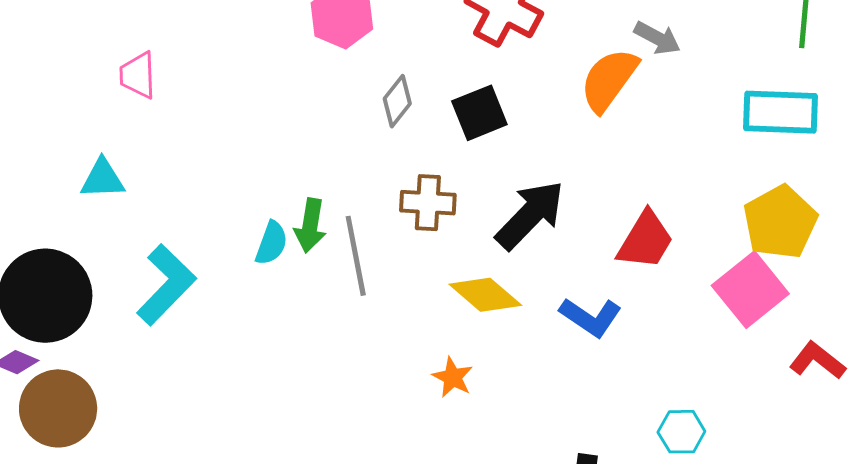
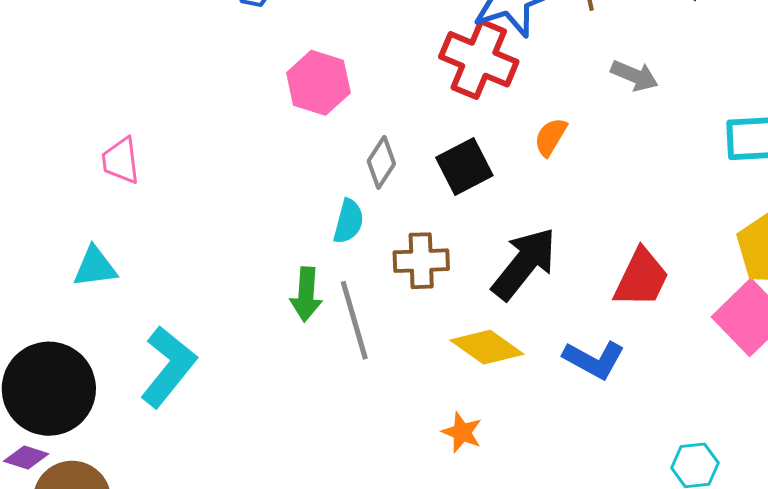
orange semicircle: (609, 80) -> (551, 137), moved, size x0.6
cyan semicircle: (271, 243) -> (349, 221), moved

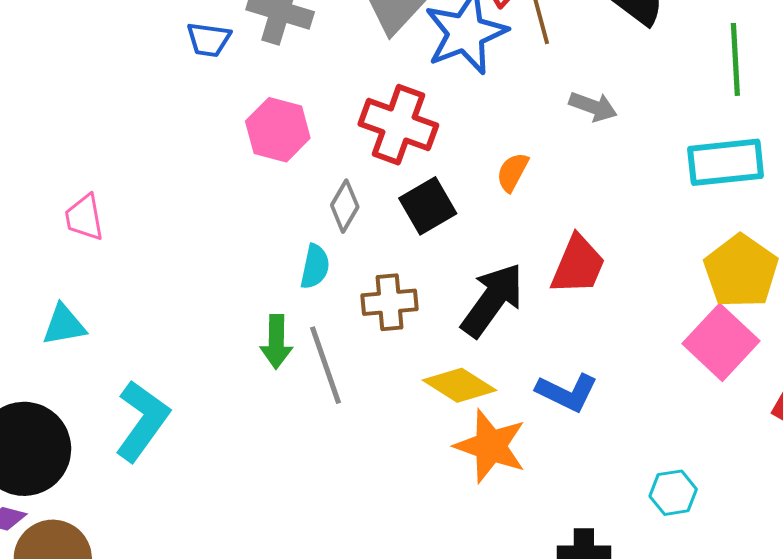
red cross: (479, 59) -> (398, 125), moved
red trapezoid: (641, 278) -> (578, 265), moved
orange star: (462, 432) -> (490, 446), moved, size x1.8

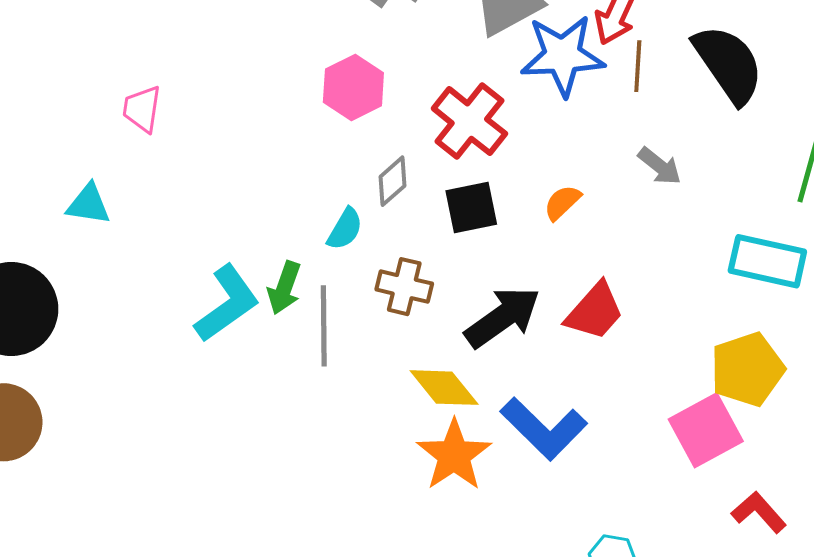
blue L-shape: (567, 392) -> (544, 429), size x1.4
cyan L-shape: (142, 421) -> (227, 304), moved

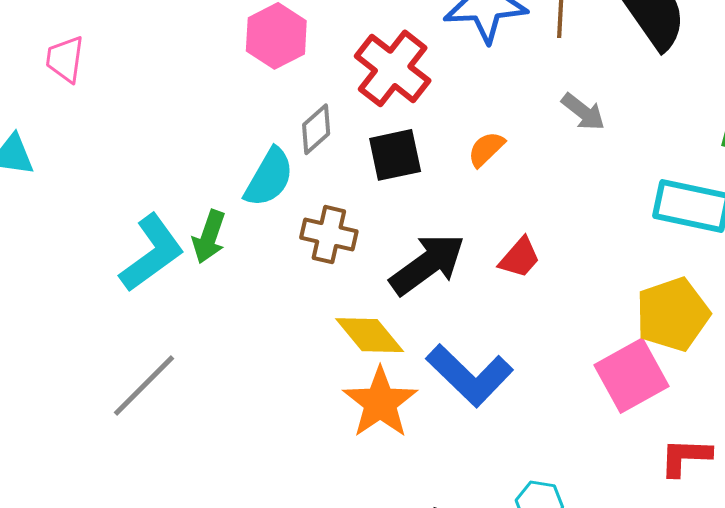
cyan semicircle: (345, 229) -> (269, 177), size x1.4
red trapezoid: (595, 311) -> (520, 258), size x0.7
gray line: (324, 326) -> (144, 385), moved, turned 46
red L-shape: (759, 512) -> (685, 457), turned -46

